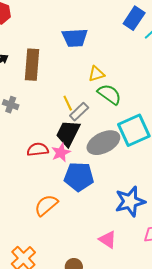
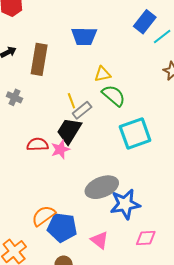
gray ellipse: (103, 143) -> (102, 187), moved
blue pentagon: (79, 177) -> (62, 228), moved
orange semicircle: (46, 205) -> (44, 216), moved

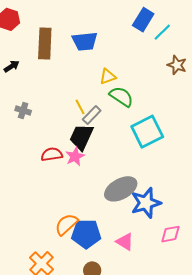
brown rectangle: (39, 59) -> (45, 44), moved

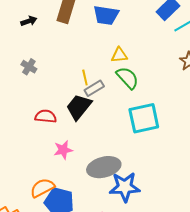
pink star: (75, 156) -> (63, 150), moved

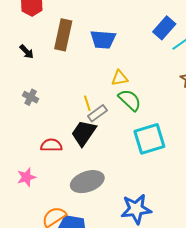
black arrow: (29, 21) -> (27, 52), turned 70
pink star: (63, 150) -> (26, 177), moved
gray ellipse: (104, 167) -> (87, 182), moved

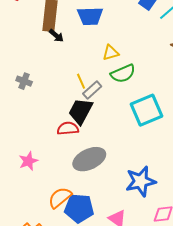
black arrow: (27, 52) -> (56, 36), moved
green semicircle: (130, 100) -> (123, 74), turned 120
red semicircle: (51, 145) -> (68, 128), moved

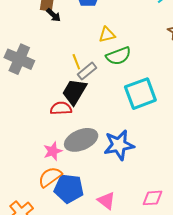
gray cross: (24, 81) -> (19, 59), size x1.8
pink star: (28, 161) -> (53, 151), moved
blue star: (141, 181) -> (119, 145), moved

